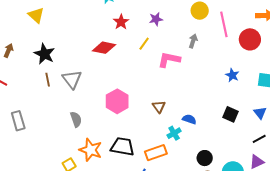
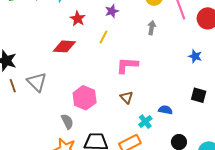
pink L-shape: (169, 60) -> (127, 65), moved
gray semicircle: (76, 119) -> (67, 121), moved
blue semicircle: (189, 119) -> (165, 110), moved

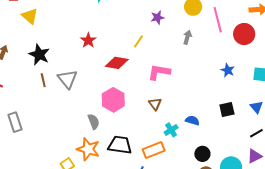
purple star: (112, 11) -> (158, 17), moved
red star: (78, 19) -> (88, 40), moved
red diamond: (64, 46) -> (117, 63), moved
black square: (199, 95) -> (227, 110), turned -35

